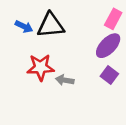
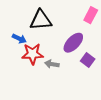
blue arrow: (24, 27) -> (19, 39), moved
purple ellipse: (108, 46) -> (73, 43), moved

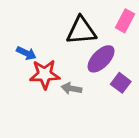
black triangle: (41, 20) -> (81, 31), moved

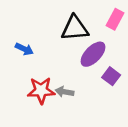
red star: (45, 74) -> (41, 90), moved
gray arrow: (71, 88) -> (64, 92), moved

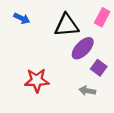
blue arrow: (24, 49) -> (22, 18), moved
gray arrow: (64, 92) -> (87, 91), moved

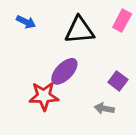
purple ellipse: (83, 48) -> (64, 71), moved

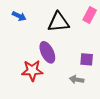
purple ellipse: (64, 71) -> (47, 52), turned -70
purple square: (118, 81) -> (87, 59), turned -32

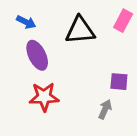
purple ellipse: (47, 52) -> (37, 55), moved
gray arrow: (77, 80) -> (105, 109), turned 104

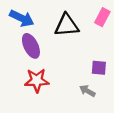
blue arrow: (26, 22) -> (22, 18), size x1.5
gray arrow: (105, 109) -> (87, 91), turned -84

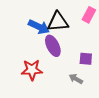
blue arrow: (22, 18) -> (39, 27), moved
purple ellipse: (31, 46) -> (53, 46), moved

